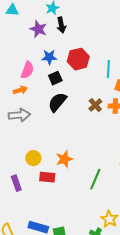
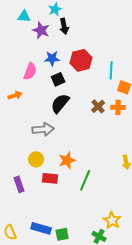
cyan triangle: (12, 10) -> (24, 16), moved
orange arrow: (20, 90) -> (15, 95), moved
gray arrow: (19, 115) -> (43, 129), moved
green line: (95, 179) -> (85, 180), moved

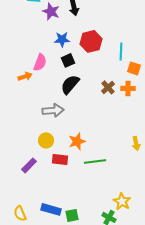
pink semicircle: (30, 71) -> (40, 62), moved
green line: (85, 180) -> (95, 161), turned 60
purple rectangle: (19, 184) -> (29, 165), turned 63

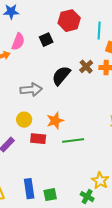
blue star: (62, 39) -> (11, 12), moved
black semicircle: (70, 84) -> (61, 76), moved
blue rectangle: (51, 209) -> (29, 189), turned 66

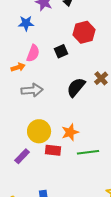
gray arrow: (31, 90) -> (32, 90), moved
yellow circle: (24, 120) -> (39, 131), size x1.5

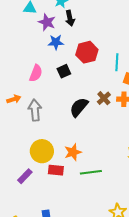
blue star: (26, 23) -> (56, 42), moved
orange arrow: (18, 67) -> (14, 99), moved
gray arrow: (32, 90) -> (35, 110), turned -90

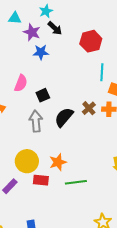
black arrow: (70, 18) -> (55, 28), turned -35
red hexagon: (87, 52) -> (91, 41), moved
black square: (64, 71) -> (43, 95), moved
gray arrow: (35, 110) -> (36, 121), moved

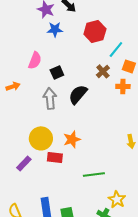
red hexagon: (91, 41) -> (95, 31), moved
cyan line: (102, 72) -> (116, 49), turned 36
brown cross: (89, 108) -> (103, 71), moved
green line: (76, 182) -> (94, 174), moved

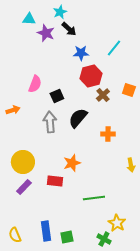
blue star: (55, 29) -> (81, 53), moved
red hexagon: (95, 31) -> (91, 76), moved
cyan line: (116, 49) -> (114, 48), moved
orange cross: (123, 86) -> (108, 134), moved
yellow circle: (41, 138) -> (23, 162), moved

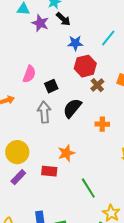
green line: (94, 198) -> (88, 188), turned 65

